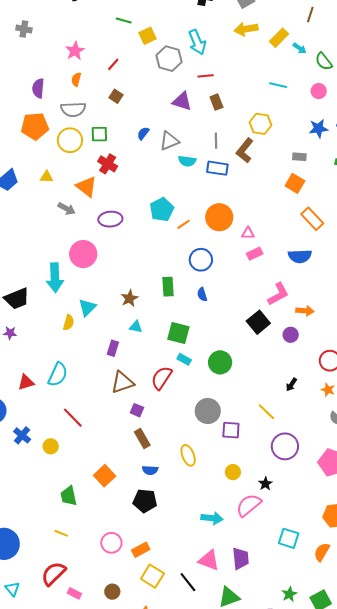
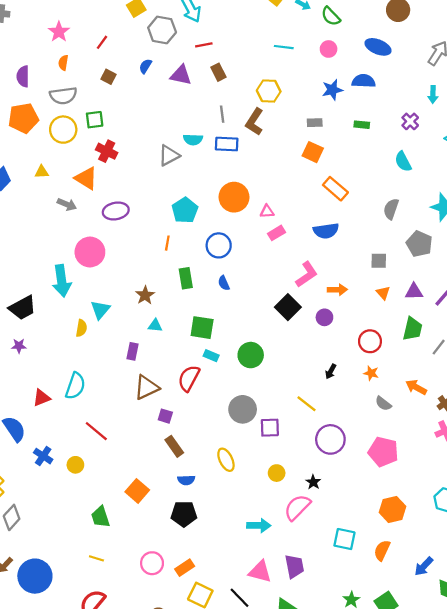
blue semicircle: (143, 133) -> (145, 66), moved
gray triangle: (169, 141) -> (169, 155), moved
cyan pentagon: (162, 210) -> (185, 210), moved
orange line: (184, 224) -> (167, 243), moved, turned -40

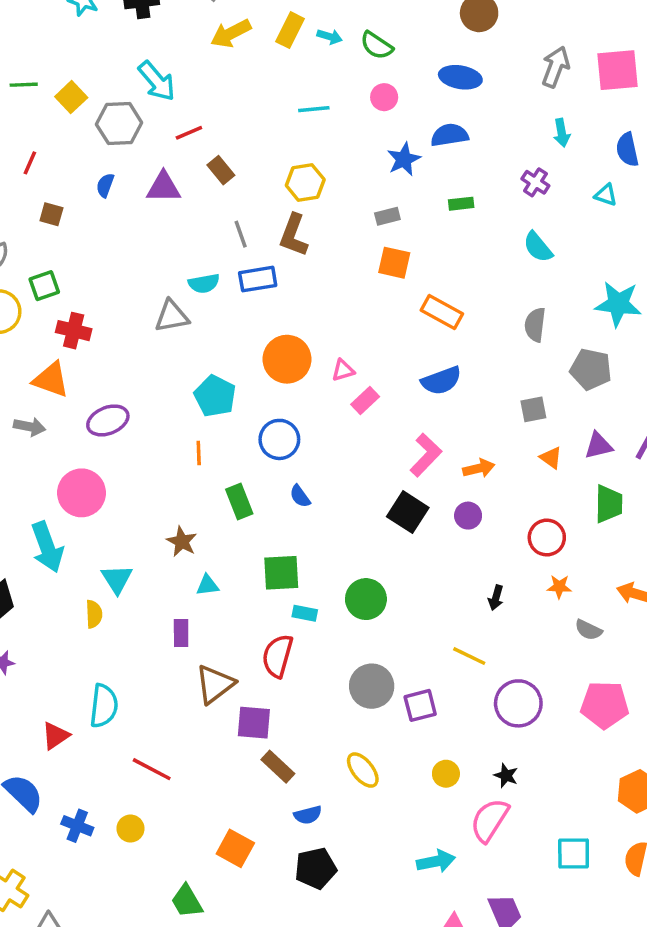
gray triangle: (169, 155) -> (172, 316), turned 30
purple square: (165, 416) -> (254, 723), size x1.5

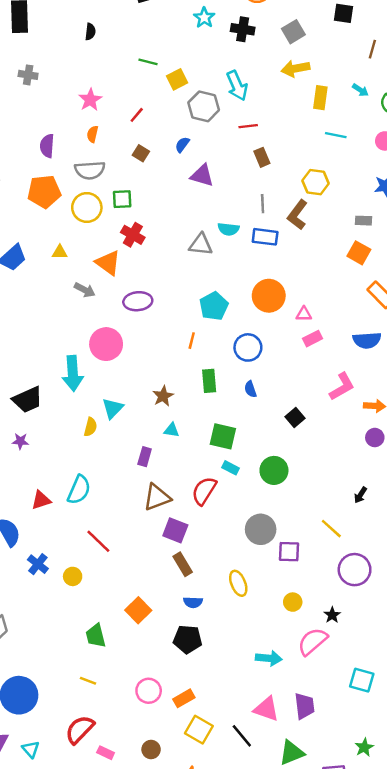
yellow rectangle: (290, 30) -> (320, 98), moved, turned -35
purple triangle: (163, 187) -> (202, 175), moved
black square: (408, 512) -> (295, 418), moved, size x0.7
purple circle: (468, 516) -> (375, 438), moved

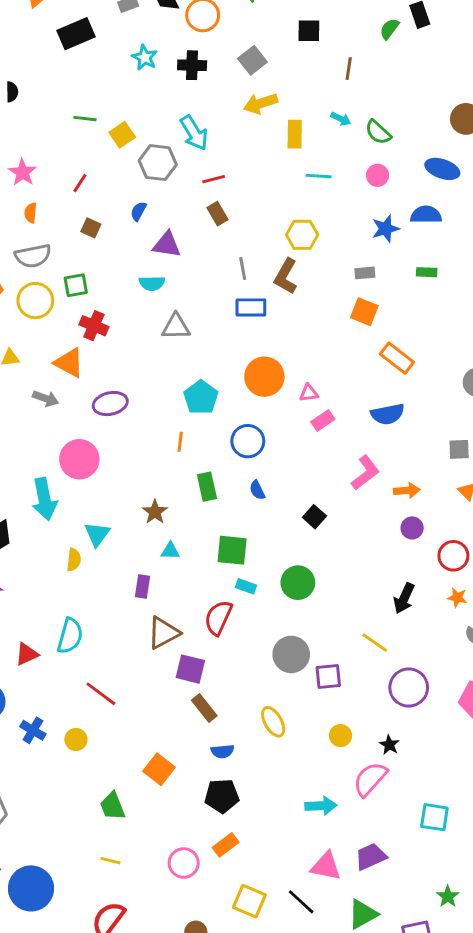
brown rectangle: (262, 157) -> (218, 214), moved
cyan semicircle: (228, 229) -> (152, 283), moved
black arrow: (360, 495) -> (404, 598), size x1.5
orange rectangle: (184, 698) -> (226, 845), moved
purple trapezoid: (305, 706) -> (371, 857), turned -100

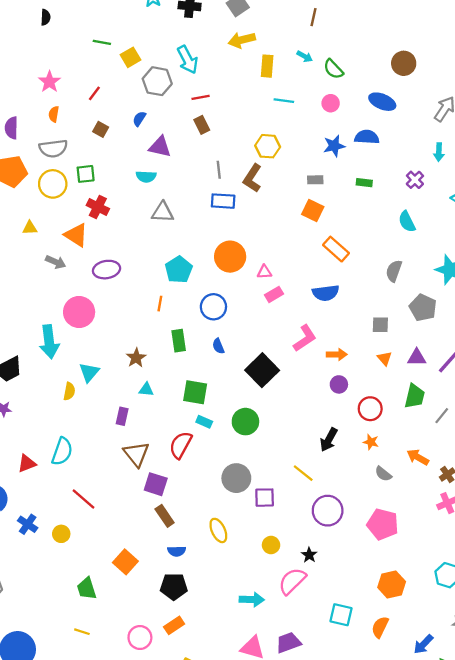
black square: (314, 517) -> (262, 370), size x1.8
brown triangle: (164, 633) -> (136, 454), turned -44

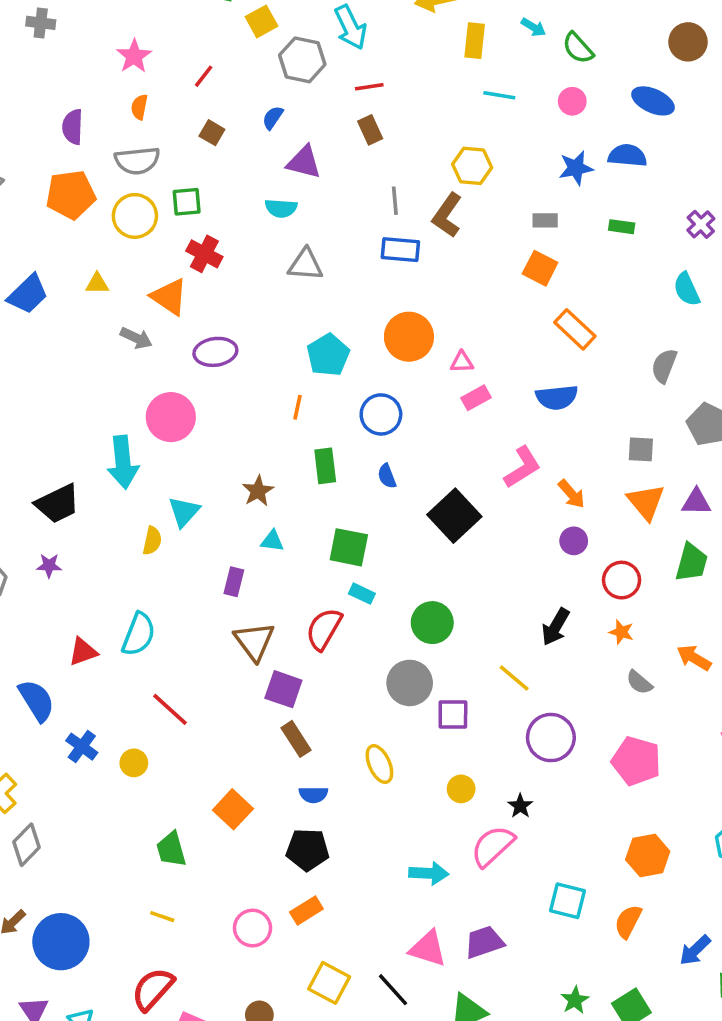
orange arrow: (337, 354) -> (572, 494), turned 48
orange triangle: (385, 358) -> (646, 502), size x1.6
green circle: (245, 422) -> (432, 623), moved

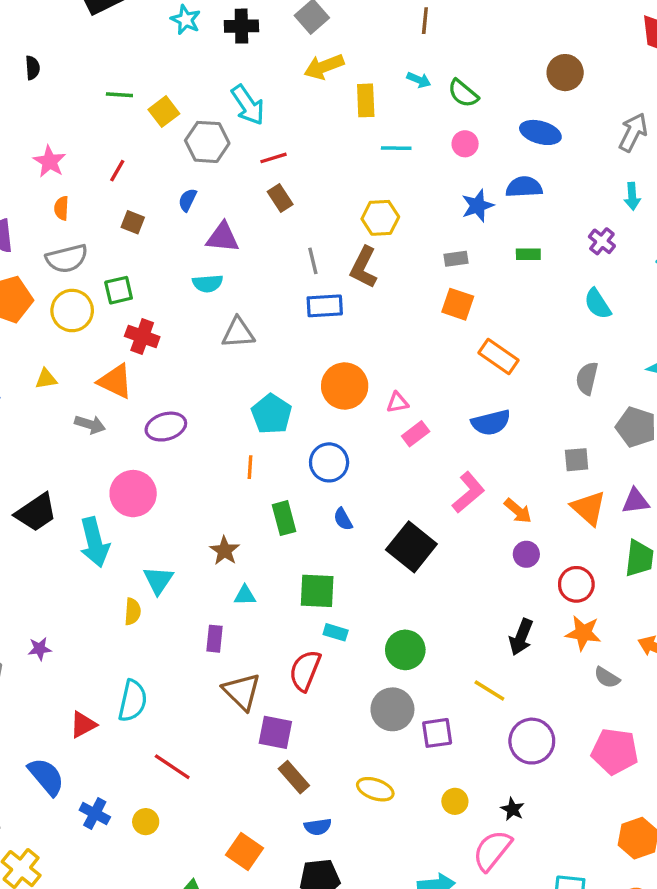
black trapezoid: (58, 504) -> (36, 512), moved
orange star: (621, 632) -> (583, 633), size x1.5
yellow ellipse: (379, 764) -> (375, 789), turned -39

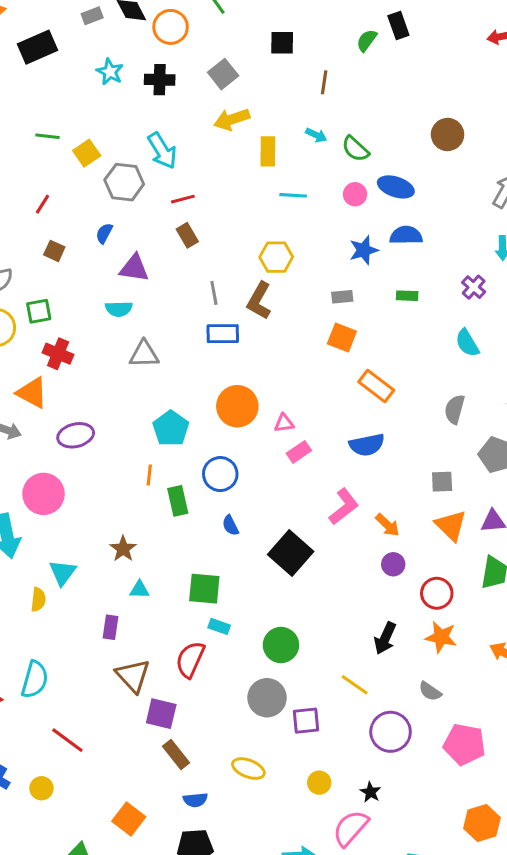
blue ellipse: (540, 132) -> (396, 187), moved
green rectangle: (284, 518) -> (178, 501), moved
gray semicircle: (607, 678) -> (430, 691), moved

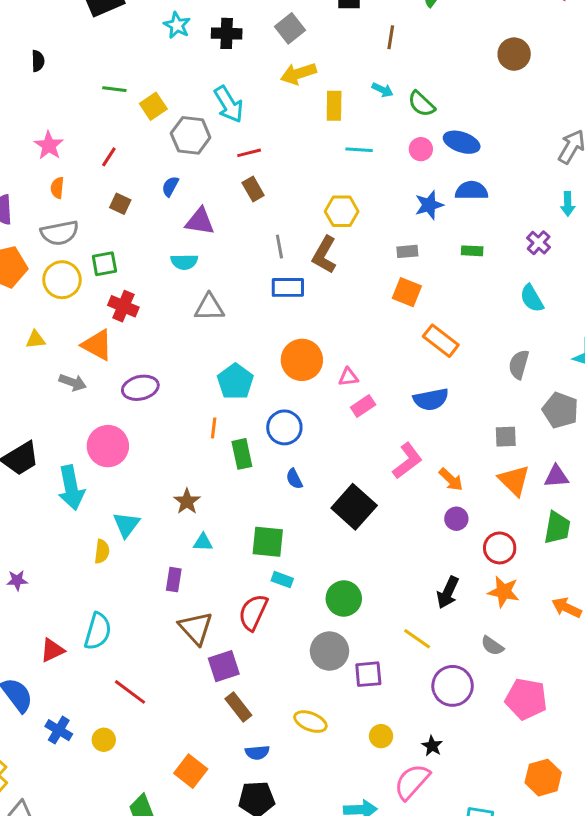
brown circle: (448, 135) -> (514, 54), moved
purple square: (161, 714) -> (224, 666), turned -32

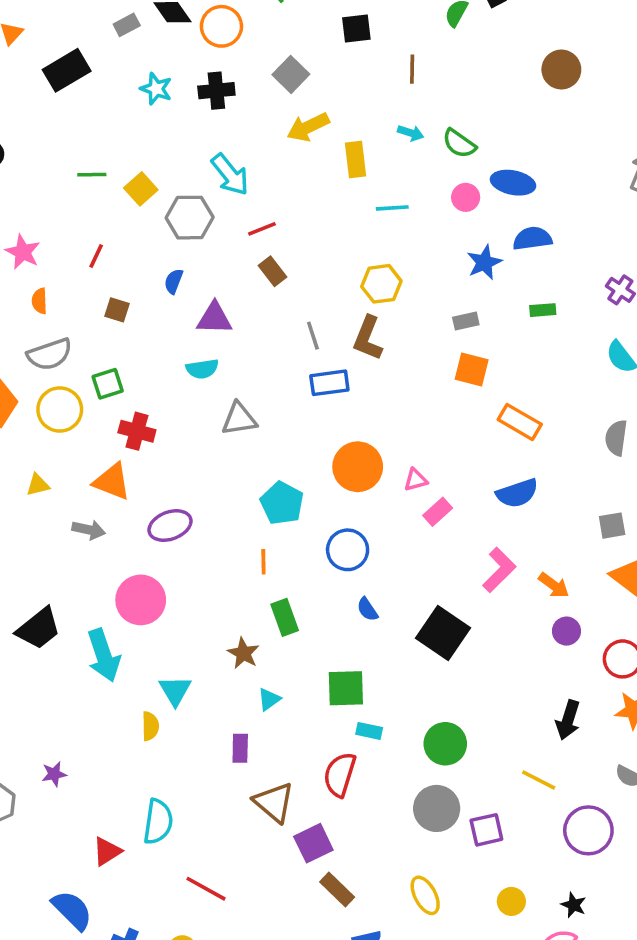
green rectangle: (242, 454) -> (285, 617), moved
cyan triangle: (203, 542) -> (269, 699), turned -30
yellow ellipse: (310, 722) -> (425, 895), turned 48

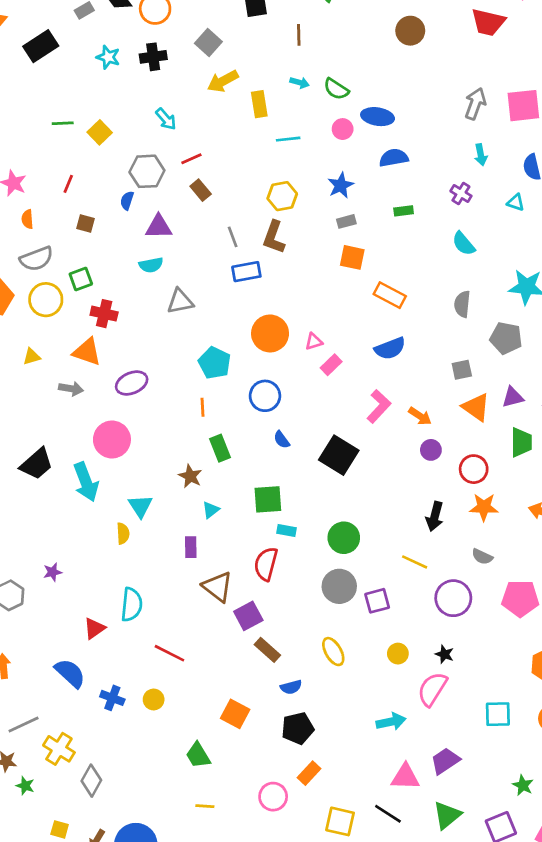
cyan arrow: (230, 175) -> (166, 119), size x0.7
gray hexagon: (190, 218) -> (147, 171), moved
blue star: (484, 262) -> (341, 185), moved

